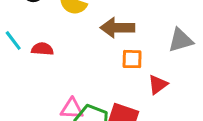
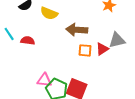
red triangle: (158, 85) -> (102, 49), moved

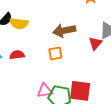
yellow semicircle: (49, 13) -> (19, 23), moved
orange square: (85, 50) -> (55, 53), moved

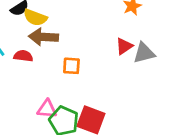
brown arrow: (64, 31) -> (43, 37), moved
red triangle: (95, 43) -> (124, 46), moved

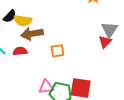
red triangle: (124, 46) -> (105, 42), moved
gray triangle: (144, 53) -> (109, 30), turned -30

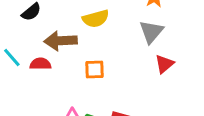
yellow semicircle: (23, 21) -> (96, 19), moved, turned -30
gray triangle: (109, 30) -> (151, 32), moved

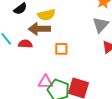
yellow semicircle: (96, 19) -> (46, 15), moved

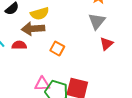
orange square: (61, 49) -> (57, 48), turned 32

